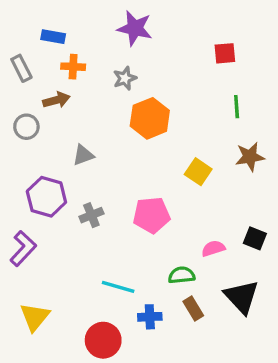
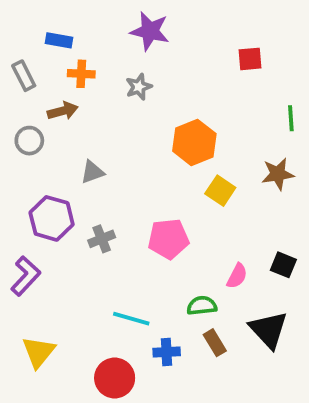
green line: (237, 107) -> (291, 118), moved
orange hexagon: (150, 118) -> (194, 142), moved
pink semicircle: (213, 248) -> (237, 276), turned 135

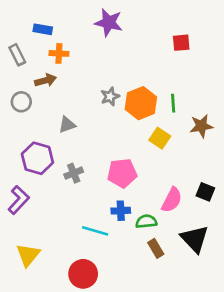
gray star: (139, 87) -> (110, 96), moved
green line: (291, 118) -> (173, 103), moved
pink semicircle: (237, 276) -> (172, 200), size x1.4
blue cross: (167, 352) -> (121, 211), moved

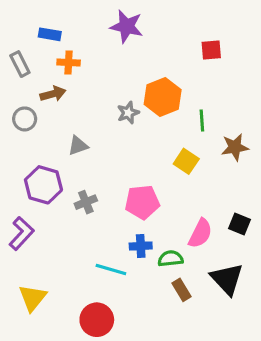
orange hexagon: (141, 103) -> (163, 97), moved

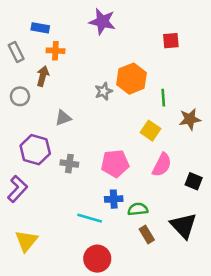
brown arrow: (53, 94) -> (43, 76), turned -60
gray cross: (86, 202) -> (69, 164), turned 30
pink semicircle: (200, 233) -> (162, 165), moved
red circle: (97, 320) -> (97, 259), moved

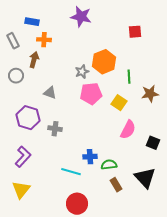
gray triangle: (63, 118) -> (50, 93), turned 40
pink pentagon: (115, 164) -> (91, 94), moved
purple L-shape: (17, 189) -> (23, 157), moved

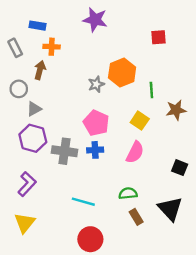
gray triangle: (50, 93) -> (34, 109), moved, turned -48
pink pentagon: (91, 94) -> (96, 123), moved, turned 30
gray cross: (55, 129) -> (65, 151), size x1.5
pink semicircle: (128, 130) -> (135, 152), moved
blue cross: (90, 157) -> (95, 150), moved

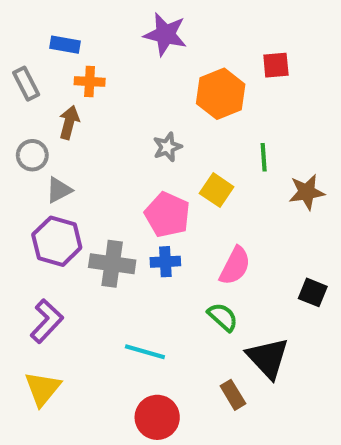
orange hexagon: (122, 72) -> (221, 94), moved
yellow square: (140, 121) -> (217, 190), moved
green semicircle: (128, 193) -> (223, 317), moved, turned 48
black triangle: (170, 209) -> (268, 358), moved
brown rectangle: (136, 217) -> (233, 395), moved

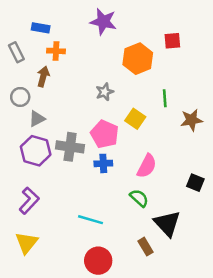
gray cross: (112, 264) -> (70, 147), moved

